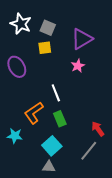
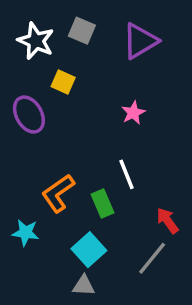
gray square: (48, 28) -> (82, 31), moved
purple triangle: (82, 39) -> (140, 41), moved
yellow square: (45, 48) -> (63, 82), moved, turned 32
white line: (56, 93) -> (126, 174), moved

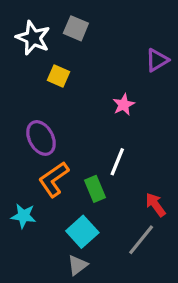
purple triangle: (140, 41) -> (157, 60), moved, size x0.7
purple ellipse: (29, 115) -> (41, 138), moved
white line: (126, 174) -> (117, 162), turned 44
gray triangle: (84, 286) -> (78, 265), turned -40

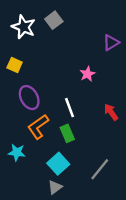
gray square: (76, 28) -> (54, 20), turned 30
yellow square: (58, 76) -> (15, 65), moved
white line: (117, 162) -> (70, 108), moved, turned -42
red arrow: (155, 205) -> (111, 112), moved

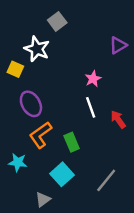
white star: (24, 27) -> (37, 49), moved
white line: (70, 108) -> (91, 107), moved
gray triangle: (55, 187) -> (43, 199), moved

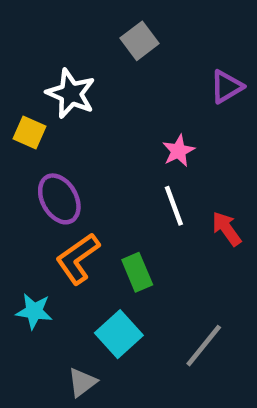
gray square: (57, 21) -> (139, 41), moved

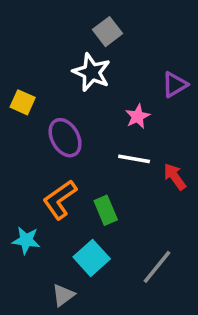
purple triangle: (227, 87) -> (175, 85), moved
white star: (71, 94) -> (92, 72), moved
purple ellipse: (59, 199) -> (65, 138), moved
white line: (174, 206) -> (134, 159), turned -60

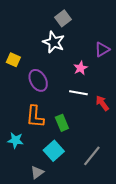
orange L-shape: (60, 200) -> (35, 117), turned -50

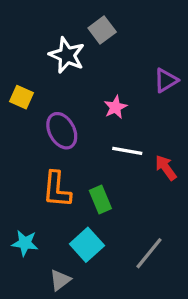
white star: (54, 42) -> (67, 55), moved
pink star: (81, 68) -> (115, 107), moved
cyan star: (15, 140) -> (25, 243), moved

